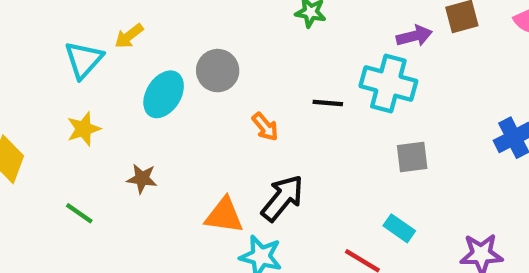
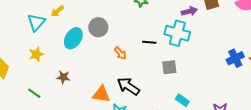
gray square: (412, 157) -> (169, 67), moved
black arrow: (282, 198) -> (128, 86), turned -95

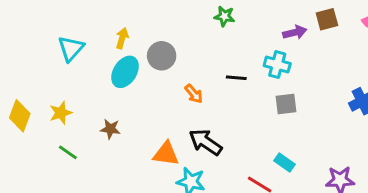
yellow arrow: (57, 11) -> (122, 38), moved, turned 144
cyan cross: (177, 33) -> (277, 65), size x0.7
yellow star: (36, 54) -> (61, 113), moved
gray square: (169, 67) -> (286, 104), moved

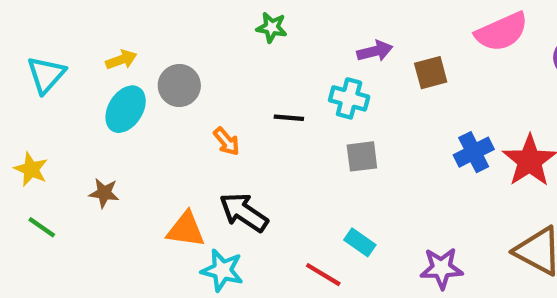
brown square: (327, 19) -> (431, 73), moved
yellow arrow: (122, 38) -> (121, 60), turned 54
yellow star: (61, 113) -> (31, 169), turned -30

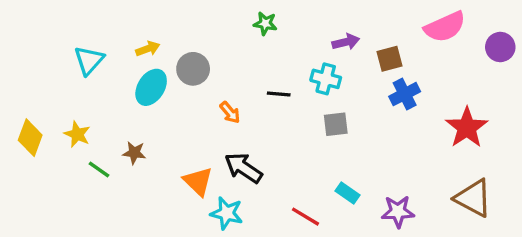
blue cross: (474, 152) -> (405, 94), moved
green line: (42, 227) -> (99, 170), moved
orange triangle: (186, 229) -> (198, 181), turned 36
cyan rectangle: (360, 242) -> (348, 193), moved

